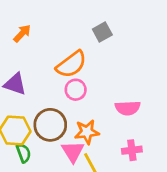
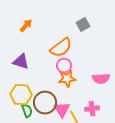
brown circle: (50, 125) -> (45, 103), moved
orange star: (87, 132) -> (67, 79), moved
pink cross: (132, 150) -> (92, 109), moved

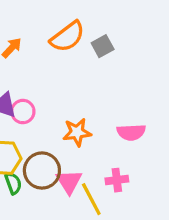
orange semicircle: (61, 48) -> (67, 37), moved
pink circle: (64, 66) -> (23, 112), moved

